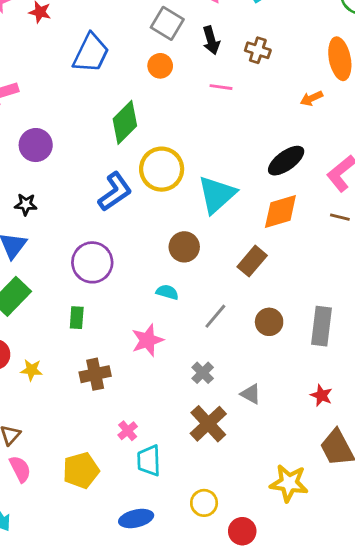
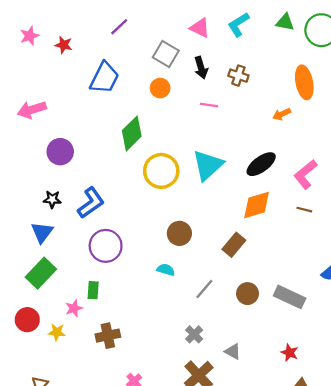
blue L-shape: (115, 192) -> (91, 203), moved
cyan triangle: (217, 195) -> (208, 165), moved
gray rectangle: (321, 326) -> (290, 297), turned -72
pink star: (147, 340) -> (74, 308), moved, size x0.7

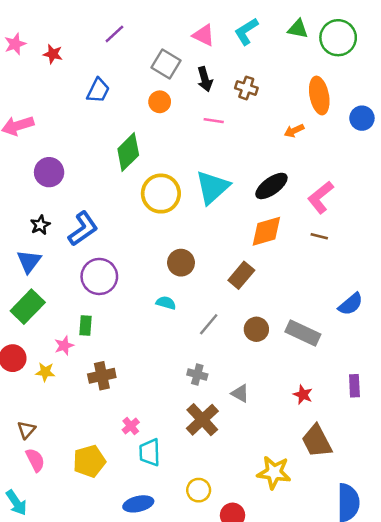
blue trapezoid: (104, 78) -> (98, 90), size x0.7
black star: (52, 199) -> (40, 225), turned -30
gray cross: (194, 334) -> (197, 374), turned -30

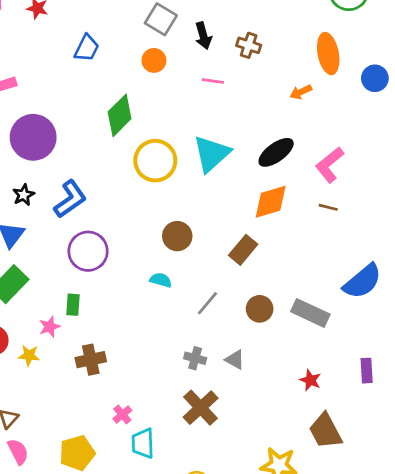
purple circle: (49, 172) -> (33, 137), size x1.4
blue semicircle: (351, 304) -> (363, 281), size x1.4
gray triangle: (240, 393) -> (235, 360), moved

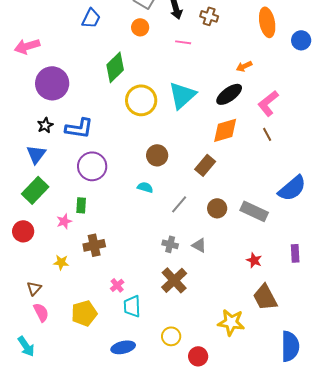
orange arrow: (301, 92) -> (244, 66), moved
blue L-shape: (70, 199) -> (79, 128), turned 44
brown line: (328, 207) -> (267, 134), turned 48
yellow star: (29, 355) -> (61, 262), moved

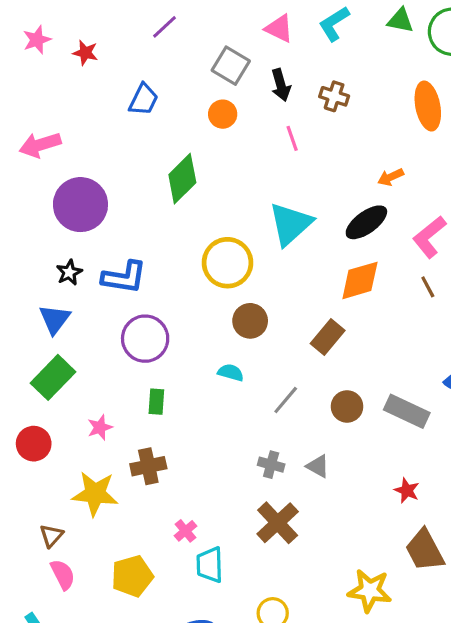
pink line: (183, 42) -> (292, 138), turned 63
yellow circle: (141, 100) -> (227, 263), moved
green rectangle: (81, 205) -> (156, 402), moved
yellow star: (61, 262) -> (95, 494), size x1.8

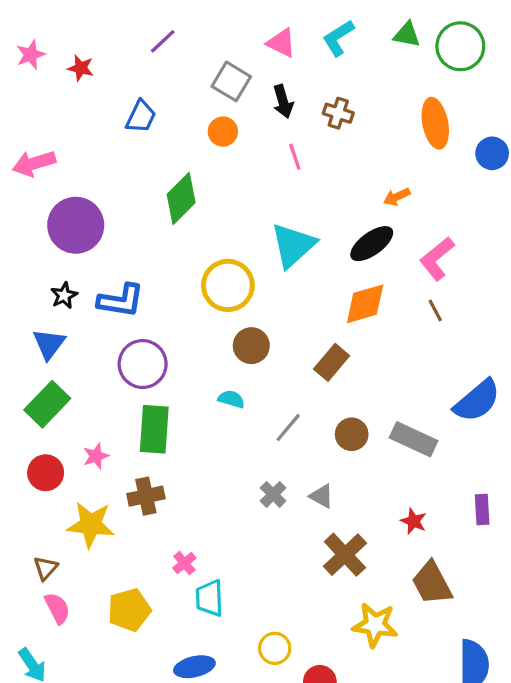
green rectangle: (156, 402) -> (154, 429), size x1.8
red circle: (34, 444) -> (46, 473), moved
gray cross: (271, 465) -> (273, 494), turned 30
brown cross: (278, 523) -> (345, 555), moved

